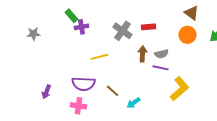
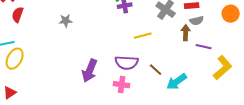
gray star: (33, 34) -> (66, 21), moved
gray semicircle: (161, 54) -> (197, 21), moved
purple arrow: (46, 92) -> (90, 71), size x1.6
cyan arrow: (133, 103) -> (177, 82), size x1.5

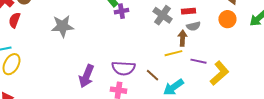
gray star: (66, 21) -> (62, 26), size x1.6
yellow line: (143, 36) -> (173, 53), moved
purple line: (204, 47) -> (198, 61), moved

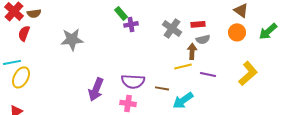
yellow L-shape: (219, 73) -> (248, 73), moved
brown line: (152, 75) -> (162, 88), turned -32

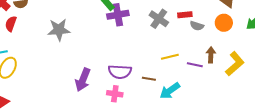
purple cross: (131, 24) -> (118, 15), size x1.5
gray semicircle: (203, 39) -> (197, 26), moved, turned 32
brown arrow: (192, 51) -> (211, 55), moved

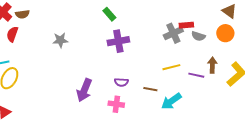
purple cross: (118, 15) -> (118, 41), moved
gray cross: (159, 19) -> (173, 33), moved, turned 30
gray star: (59, 30) -> (60, 40), size x0.7
purple semicircle: (120, 72) -> (121, 82), size x0.6

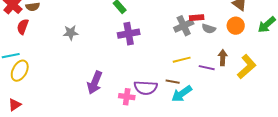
purple semicircle: (121, 82) -> (146, 88), moved, size x1.6
brown line: (150, 89) -> (173, 82), moved

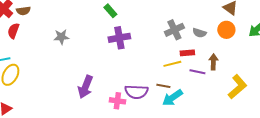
red rectangle: (197, 18) -> (187, 53), moved
yellow L-shape: (247, 67) -> (237, 87), moved

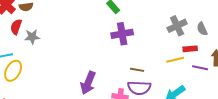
gray semicircle: (199, 33) -> (202, 29), turned 48
gray star: (61, 37) -> (32, 37), moved
brown line: (163, 86) -> (137, 70), moved

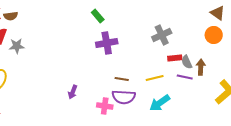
gray semicircle: (202, 29) -> (187, 62), moved
yellow line: (175, 60) -> (155, 78), moved
purple arrow: (88, 83) -> (73, 92), size x0.6

